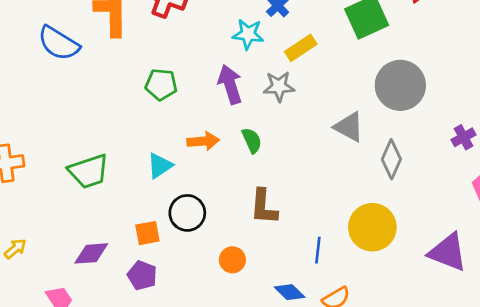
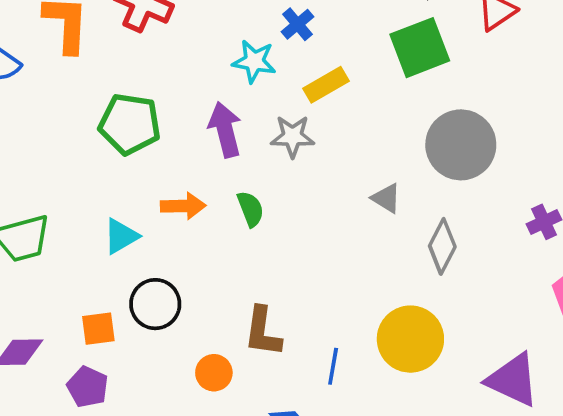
green pentagon: (161, 84) -> (130, 124), size x1.4
gray triangle: (349, 127) -> (386, 198), size x0.7
brown L-shape: (264, 207) -> (263, 332), moved

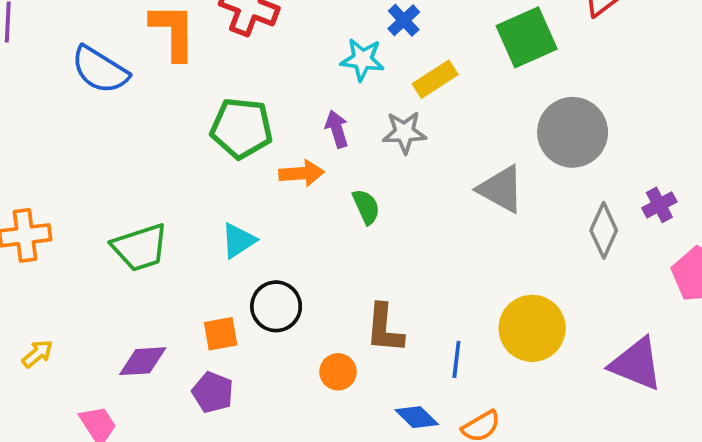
purple arrow: (225, 130) -> (337, 129), size x0.7
gray triangle: (386, 198) -> (501, 189), size x1.6
orange arrow: (183, 206) -> (302, 173), moved
gray diamond: (442, 246) -> (604, 230), moved

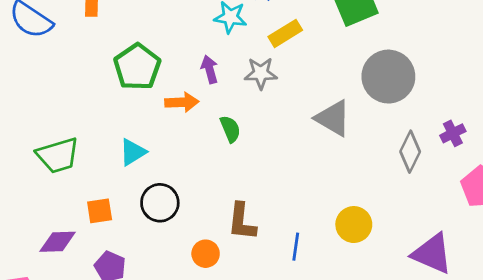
green pentagon: (241, 128) -> (137, 67), turned 30
yellow circle: (532, 328) -> (354, 225), size x0.7
orange square: (221, 334) -> (100, 211), moved

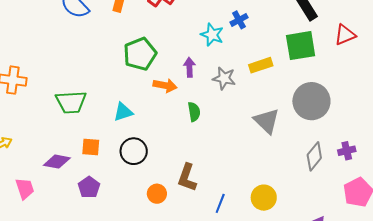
yellow rectangle: (285, 33) -> (261, 65), moved

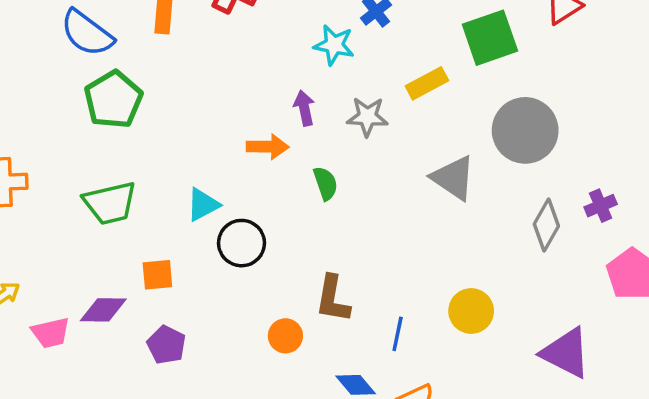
green pentagon: (140, 54) -> (113, 100), moved
black circle: (134, 151) -> (241, 243), moved
pink trapezoid: (25, 189) -> (51, 333), moved, turned 105

